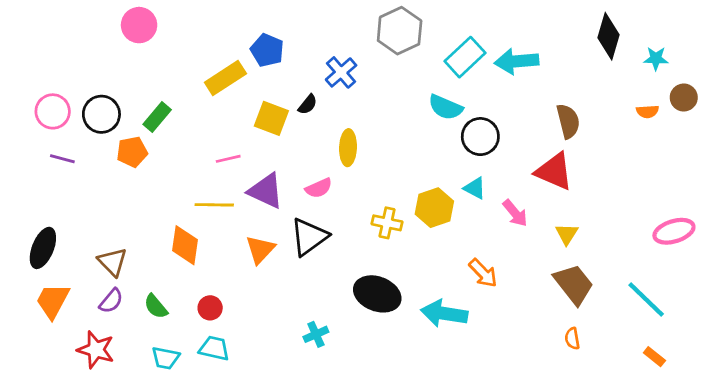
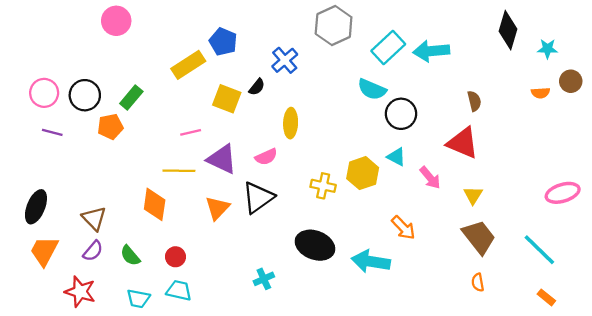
brown semicircle: (568, 121) -> (474, 101), size x0.7

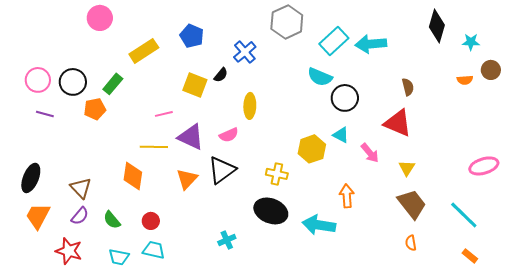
yellow rectangle: (188, 65) -> (144, 51), moved
yellow cross: (323, 186) -> (277, 174), moved
orange arrow: (403, 228) -> (347, 196), turned -140

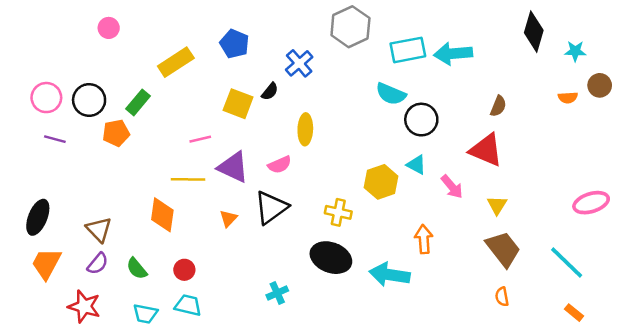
pink circle: (100, 18) -> (109, 28), moved, size x0.7
cyan rectangle: (334, 41) -> (408, 50), turned 32
brown semicircle: (408, 87) -> (498, 106), turned 36
orange triangle: (187, 179) -> (228, 218), size x0.7

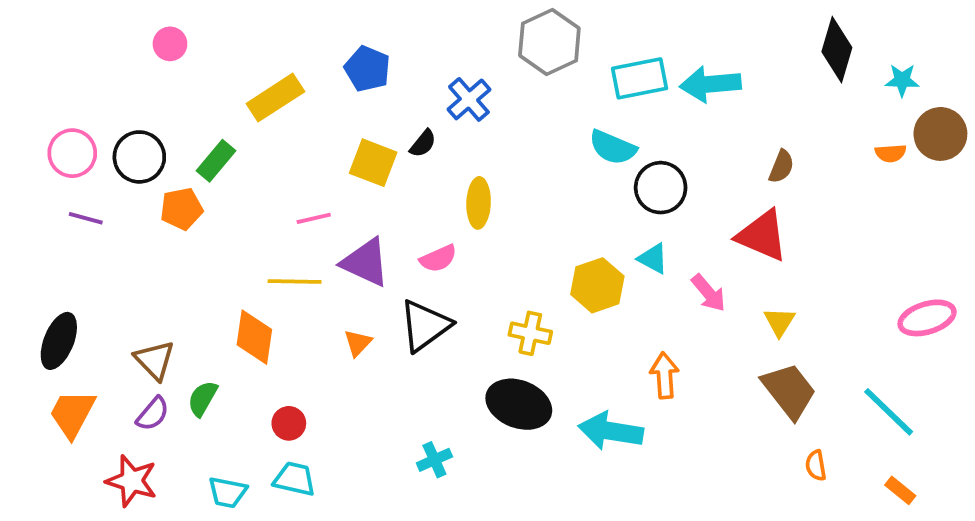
brown circle: (600, 85) -> (940, 134), size x1.4
green semicircle: (137, 269) -> (203, 398), moved, turned 70
orange semicircle: (502, 297) -> (816, 466), moved

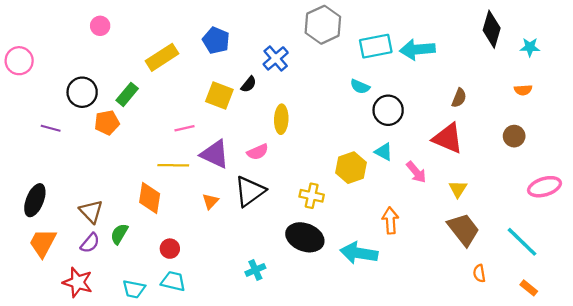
brown circle: (940, 134) -> (514, 136), moved, size x0.7
cyan semicircle: (613, 147) -> (360, 87), size x0.7
pink circle: (72, 153) -> (19, 61), moved

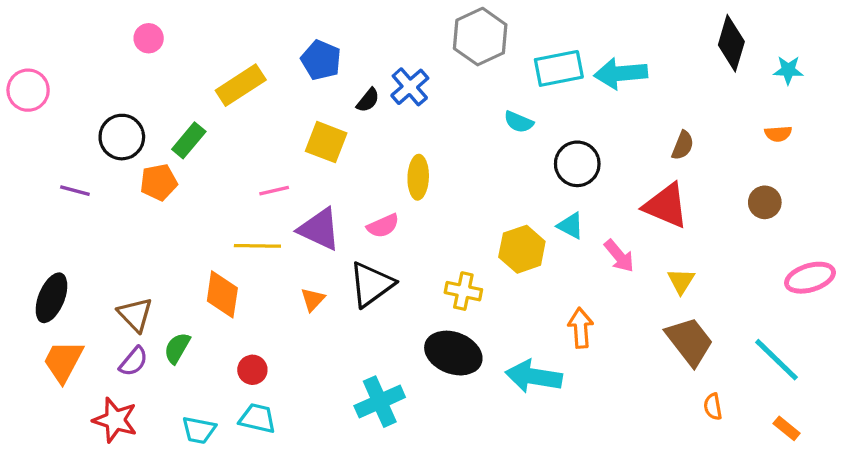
black semicircle: (249, 84) -> (368, 100), moved
cyan semicircle: (360, 87) -> (519, 122), moved
cyan cross: (255, 270) -> (380, 402), size x1.6

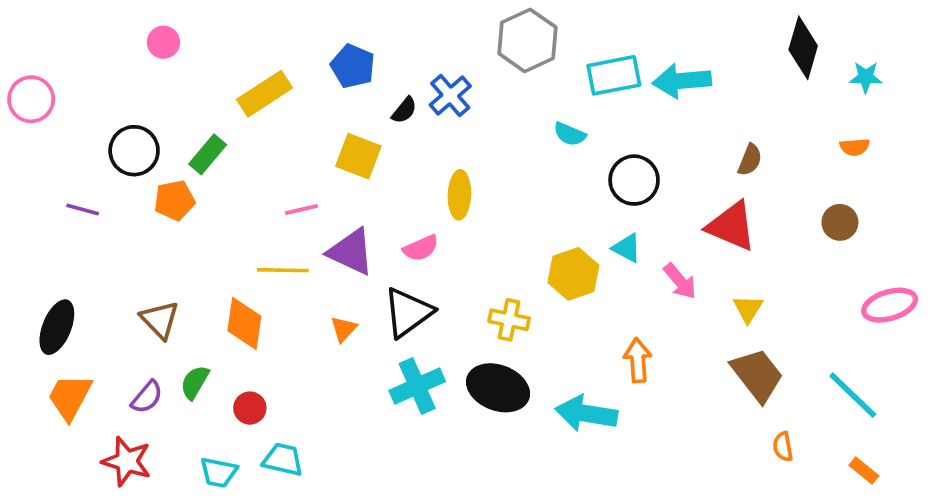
brown triangle: (135, 315) -> (160, 320), moved
red circle: (252, 370) -> (250, 408), moved
cyan cross: (380, 402) -> (417, 386), moved

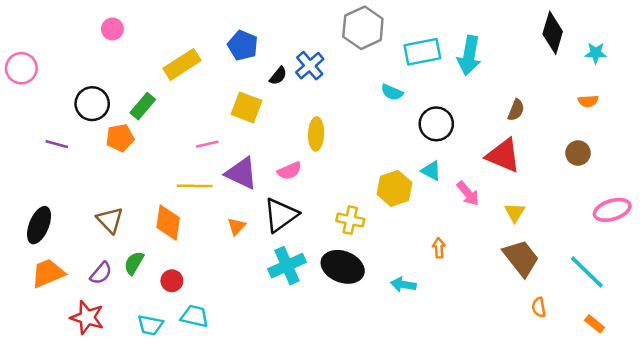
cyan arrow: (682, 81) -> (469, 56), turned -75
orange arrow: (638, 360) -> (439, 248), size x0.7
orange trapezoid: (70, 397) -> (48, 273), turned 39
cyan arrow: (586, 414) -> (403, 285), size x0.6

